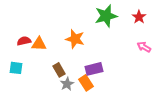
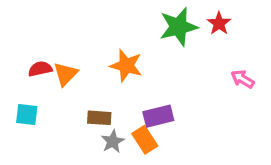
red star: (139, 17) -> (219, 23), moved
orange triangle: (39, 44) -> (66, 74), turned -49
brown rectangle: (59, 70) -> (99, 118), turned -56

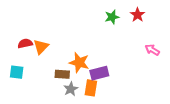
green star: (179, 27) -> (112, 17), size x0.6
orange star: (126, 66) -> (79, 63), moved
orange rectangle: (145, 140) -> (91, 88), turned 42

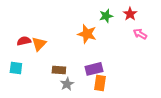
pink arrow: (152, 50) -> (140, 34), moved
orange star: (79, 63) -> (87, 34), moved
orange rectangle: (91, 88) -> (100, 83), moved

